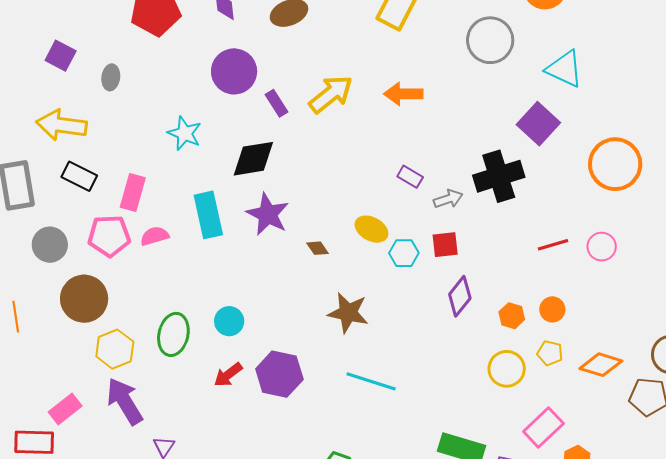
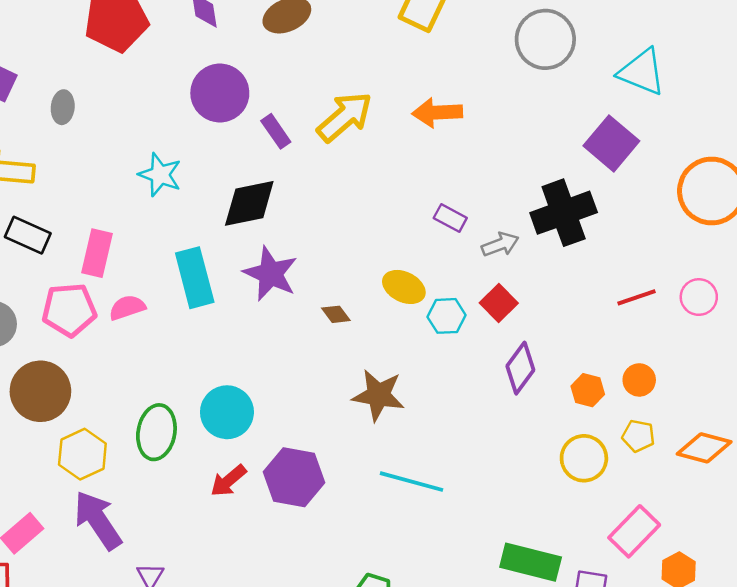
red square: (445, 245) -> (499, 303), turned -36
cyan circle: (229, 321) -> (227, 412), size x1.4

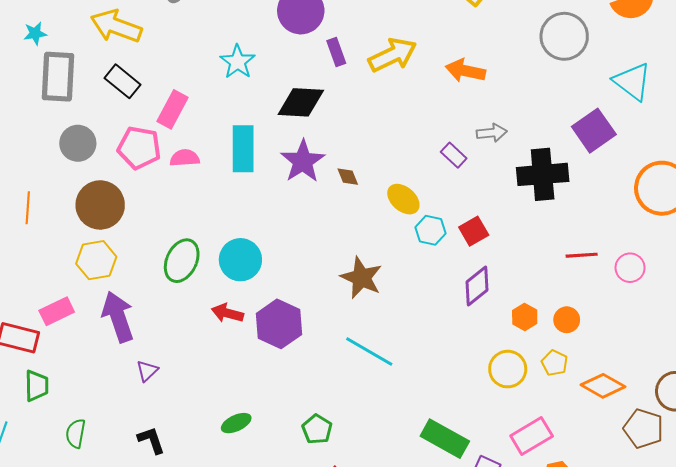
gray arrow: (500, 244) -> (492, 133), moved
brown diamond: (336, 314) -> (348, 177), moved
yellow hexagon: (82, 454) -> (96, 260), moved
red arrow: (228, 481) -> (227, 313), turned 40

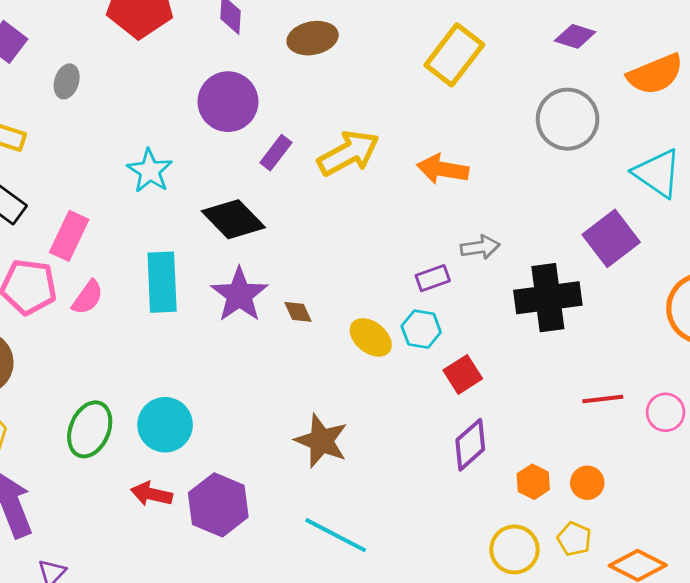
purple rectangle: (336, 52) -> (276, 153), turned 60
black diamond: (301, 102) -> (233, 219), turned 45
purple rectangle: (454, 155) -> (433, 278), turned -60
pink semicircle: (185, 158) -> (88, 297), turned 132
cyan hexagon: (430, 230) -> (421, 329), moved

